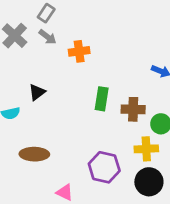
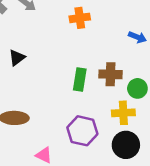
orange cross: (79, 51) -> (80, 18), moved
green rectangle: (102, 99) -> (80, 79), moved

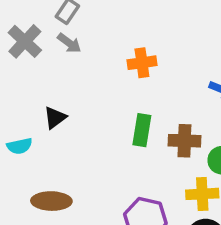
green rectangle: (80, 79) -> (142, 130), moved

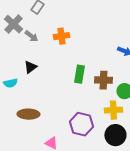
gray arrow: (69, 43) -> (31, 36), moved
orange cross: (142, 63) -> (61, 36), moved

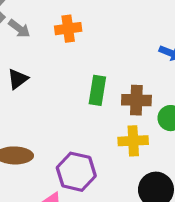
yellow cross: (113, 110) -> (133, 141), moved
purple hexagon: (81, 124) -> (76, 172), moved

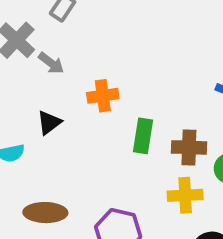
orange cross: (68, 29) -> (103, 96), moved

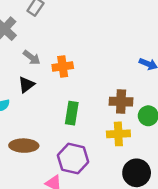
gray arrow: (51, 63) -> (32, 57), moved
green rectangle: (143, 136) -> (72, 113), moved

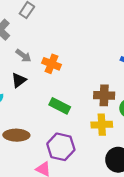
orange cross: (63, 67) -> (51, 64), turned 30
green rectangle: (72, 113) -> (60, 106), turned -72

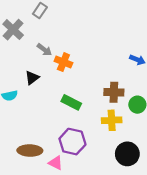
gray arrow: (23, 56) -> (44, 50), moved
brown ellipse: (16, 135) -> (30, 151), moved

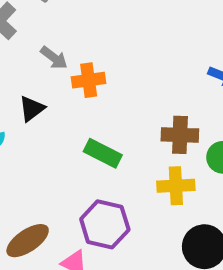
orange cross: (63, 62) -> (89, 80), turned -30
brown ellipse: (30, 151) -> (28, 241), turned -35

